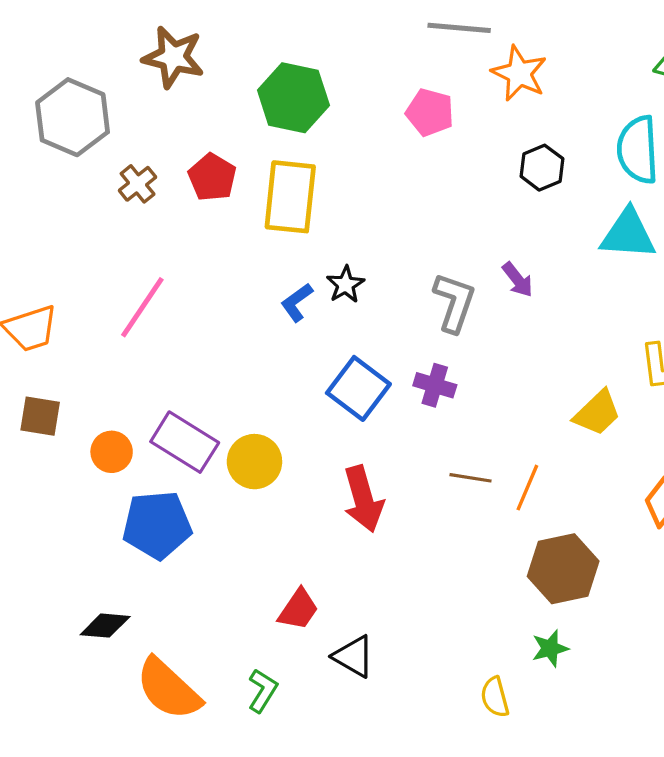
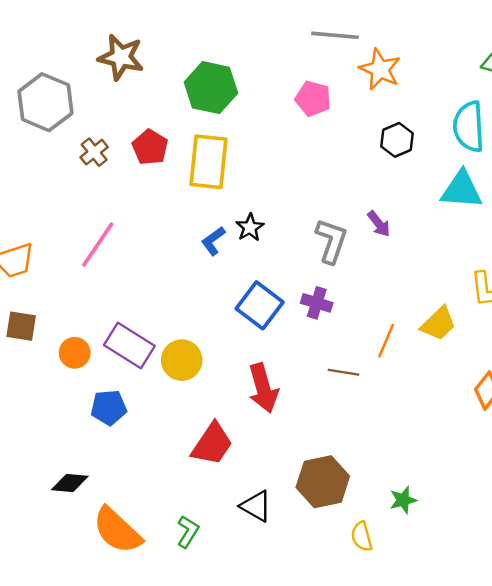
orange line: (527, 488) -> (386, 341), moved
blue pentagon: (157, 525) -> (109, 408), size x0.7
brown hexagon: (563, 569) -> (323, 482), moved
red trapezoid: (298, 609) -> (212, 444), moved, size x1.4

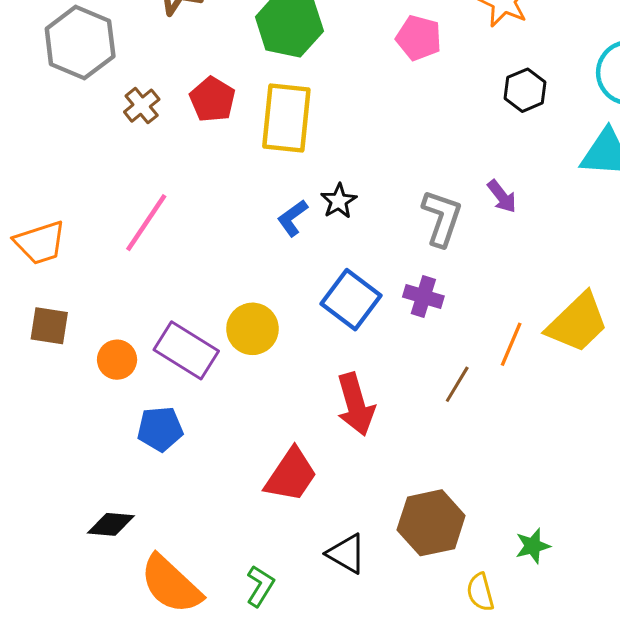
yellow trapezoid: (438, 324) -> (577, 323), size x1.4
yellow circle: (182, 360) -> (252, 329), moved
brown line: (344, 372) -> (457, 384), turned -68

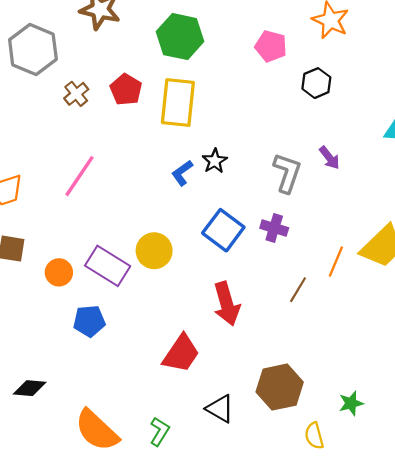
black hexagon: (525, 90) -> (316, 83), moved
black diamond: (111, 524) -> (30, 388), moved

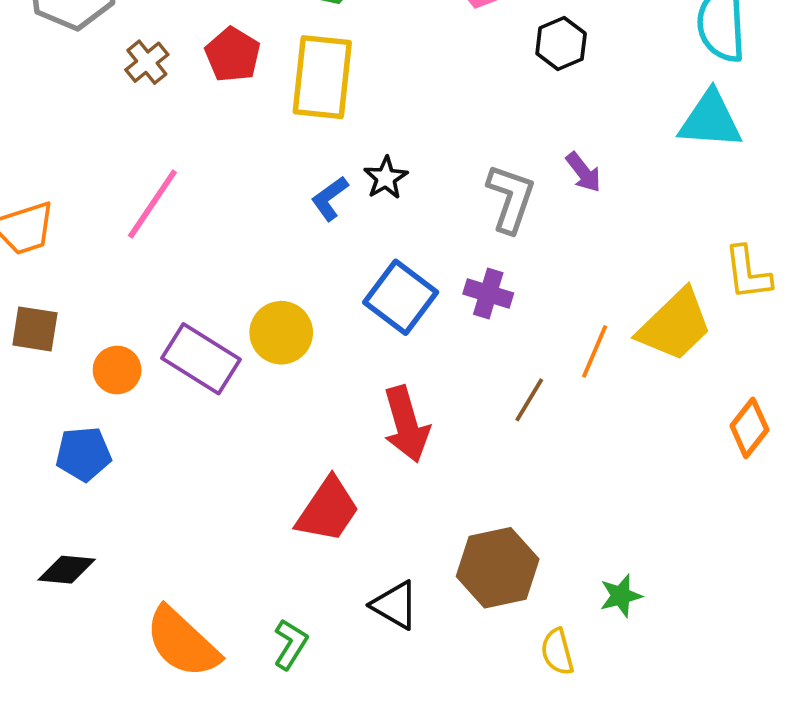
blue pentagon: (89, 321) -> (83, 454), moved

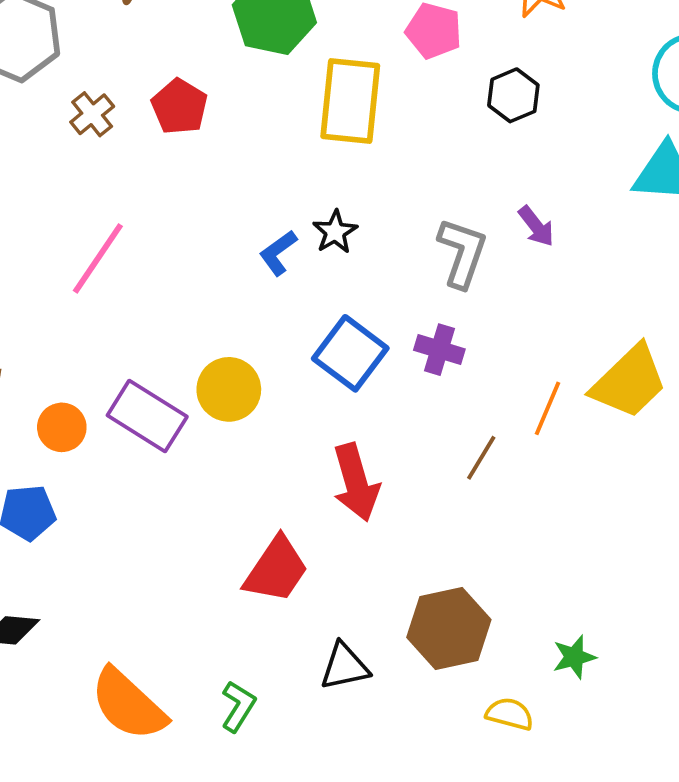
yellow rectangle: (322, 77) -> (350, 101), moved
black triangle: (395, 605) -> (345, 666), turned -42
yellow semicircle: (557, 652) -> (510, 714), turned 120

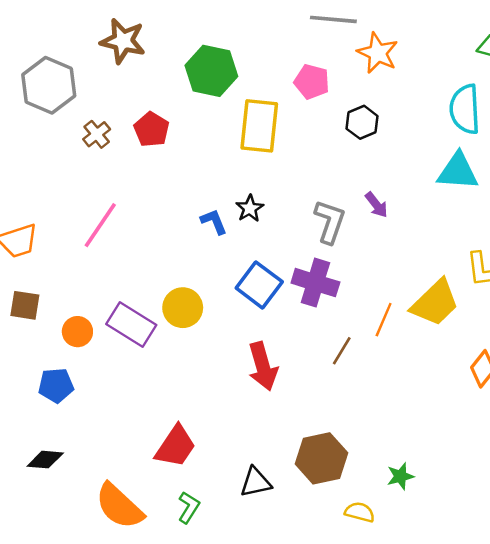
blue L-shape: (278, 253) -> (214, 222), turned 104
purple cross: (439, 350) -> (315, 283), size x1.5
red trapezoid: (276, 570) -> (176, 446), moved

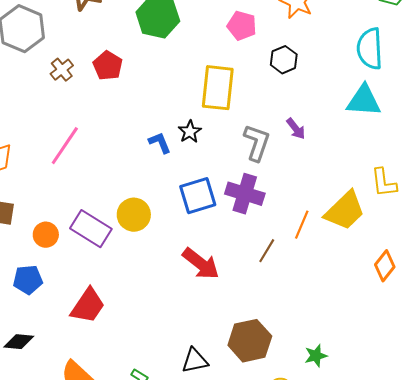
yellow rectangle: (259, 126) -> (218, 88), moved
blue square: (259, 285) -> (198, 196), turned 36
red arrow: (263, 366) -> (201, 264), turned -36
red trapezoid: (176, 446) -> (88, 306), moved

